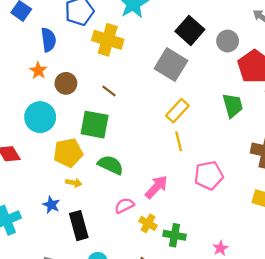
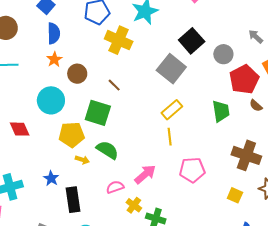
blue semicircle: (48, 40) -> (54, 33), moved
yellow arrow: (74, 183) -> (82, 160), moved

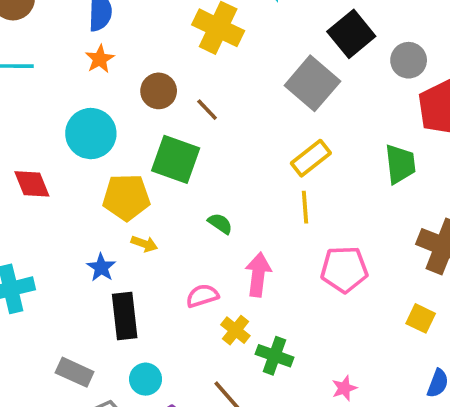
brown circle: (77, 74) -> (159, 91), moved
green semicircle: (107, 150) -> (220, 223), moved, size x0.6
pink arrow: (145, 174) -> (258, 275), turned -45
blue star: (51, 178) -> (101, 267), moved

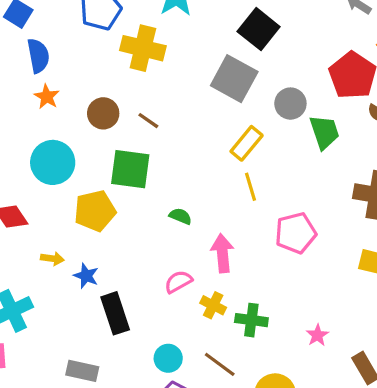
gray circle: (409, 60) -> (290, 104), moved
yellow arrow: (144, 244) -> (52, 259), moved
cyan circle: (146, 379) -> (168, 358), moved

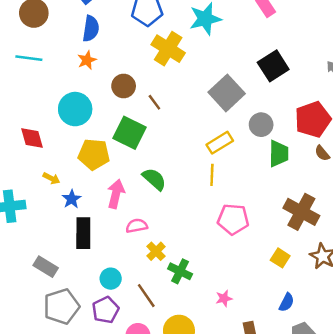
black square: (259, 29) -> (273, 66), moved
green semicircle: (180, 216) -> (154, 179), size x1.5
pink arrow: (222, 253) -> (116, 194), moved

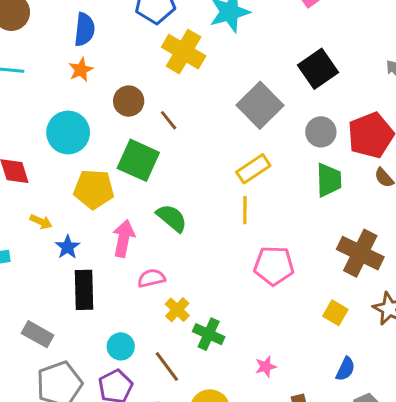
gray circle: (261, 125) -> (321, 132), moved

